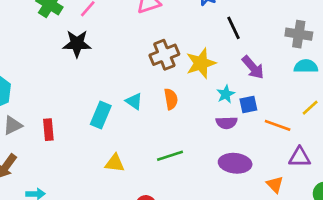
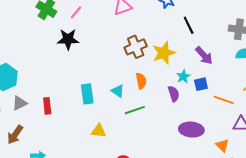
cyan triangle: (134, 101) -> (118, 91), moved
cyan rectangle: (101, 115) -> (87, 94), turned -30
purple semicircle: (227, 123) -> (174, 94), moved, turned -105
green line: (170, 156) -> (135, 110), moved

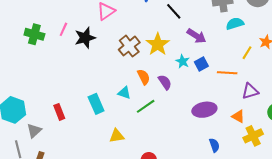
black star: (68, 39) -> (85, 38), moved
purple semicircle: (174, 94) -> (165, 82), moved
red rectangle: (47, 106) -> (59, 112), moved

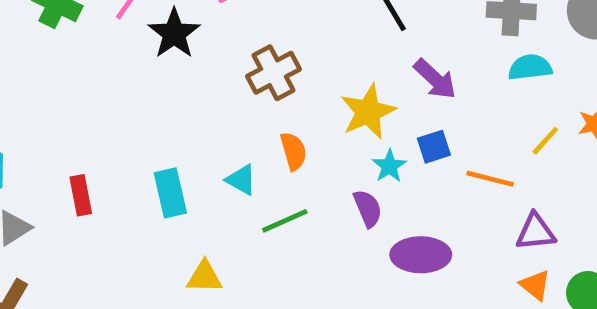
black star: (85, 38) -> (174, 34), turned -30
yellow star: (158, 44) -> (368, 112), moved
cyan star: (183, 61) -> (389, 166), moved
purple semicircle: (165, 82) -> (368, 208), moved
orange triangle: (238, 116) -> (535, 285), moved

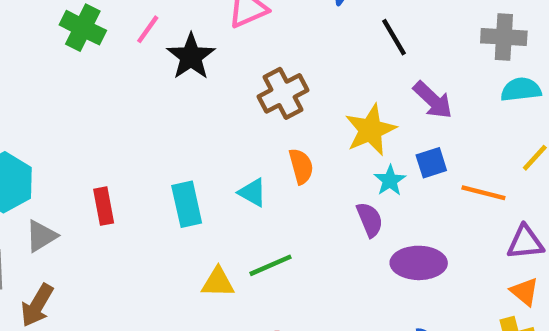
green line: (285, 221) -> (271, 265), moved

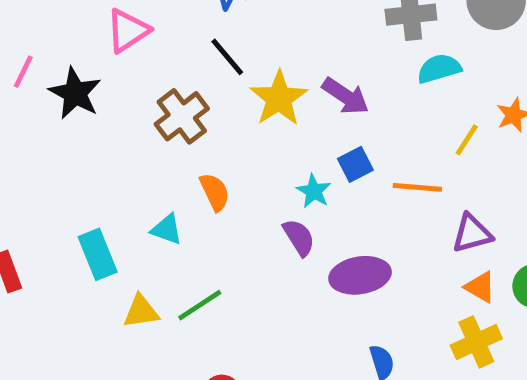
black line: (394, 37) -> (227, 57), moved
yellow star: (371, 130) -> (279, 98), moved
yellow triangle: (218, 282) -> (141, 312), moved

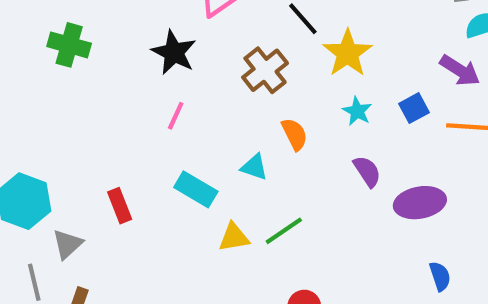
pink line: (23, 72) -> (176, 116), moved
purple arrow: (346, 96) -> (460, 70), moved
cyan star: (314, 191) -> (357, 111), moved
cyan rectangle: (98, 254) -> (196, 189), turned -36

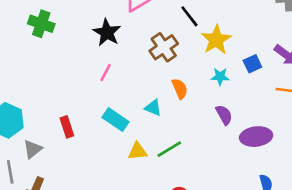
blue square: (414, 108) -> (252, 64), moved
cyan star: (357, 111) -> (220, 77), turned -30

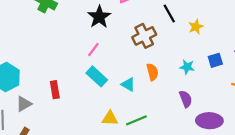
yellow star: (216, 40) -> (196, 27), moved, size x0.6
cyan rectangle: (116, 120) -> (97, 76), moved

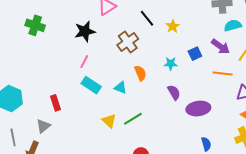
black star: (99, 17) -> (85, 31), turned 30
gray triangle: (24, 104) -> (43, 126), moved
yellow triangle: (110, 118) -> (109, 121), turned 49

